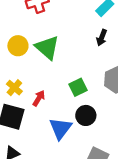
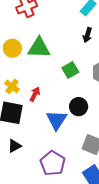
green triangle: (47, 48) -> (39, 48), turned -35
green square: (78, 87) -> (70, 70), moved

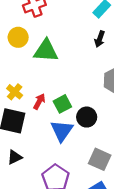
yellow circle: (12, 48) -> (18, 37), moved
green square: (70, 70) -> (62, 104), moved

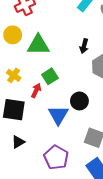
black arrow: (100, 39) -> (84, 46), moved
yellow cross: (15, 92) -> (14, 75), moved
green square: (62, 104) -> (50, 76), moved

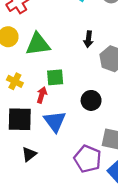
green square: (50, 76) -> (55, 77), turned 35
blue triangle: (58, 115) -> (55, 121), moved
purple pentagon: (56, 157) -> (88, 159), moved

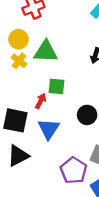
yellow cross: (15, 81) -> (19, 61), moved
black triangle: (29, 154) -> (18, 156), size x1.5

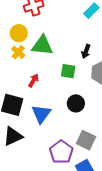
green square: (57, 86) -> (68, 71), moved
red arrow: (41, 101) -> (34, 81), moved

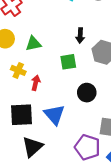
green triangle: (42, 45) -> (33, 44), size x0.7
yellow cross: (18, 52) -> (18, 70), moved

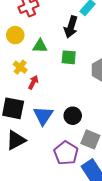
black arrow: (80, 36) -> (71, 27), moved, size x1.5
green square: (68, 62) -> (69, 57), moved
black circle: (87, 93) -> (73, 116), moved

